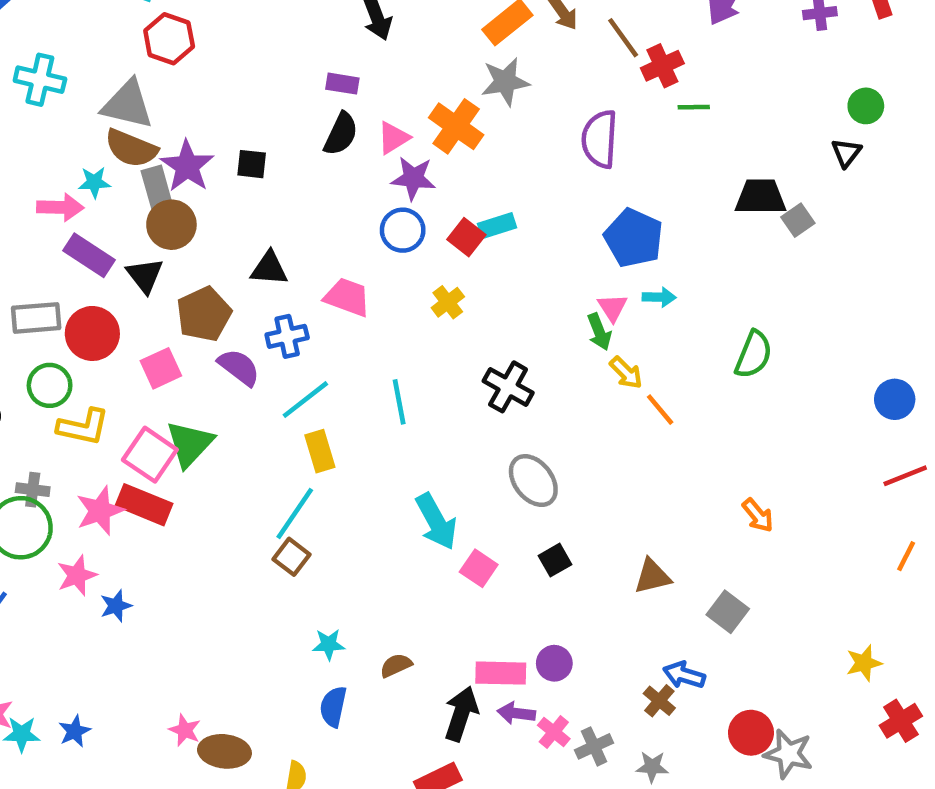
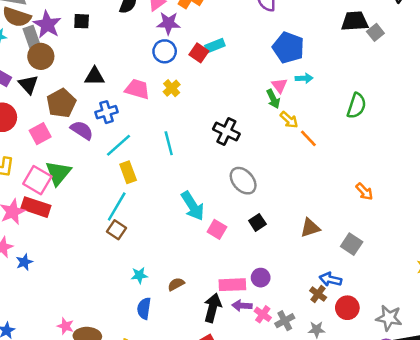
yellow cross: (448, 302) -> (172, 88), moved
red circle: (751, 733) -> (347, 308), moved

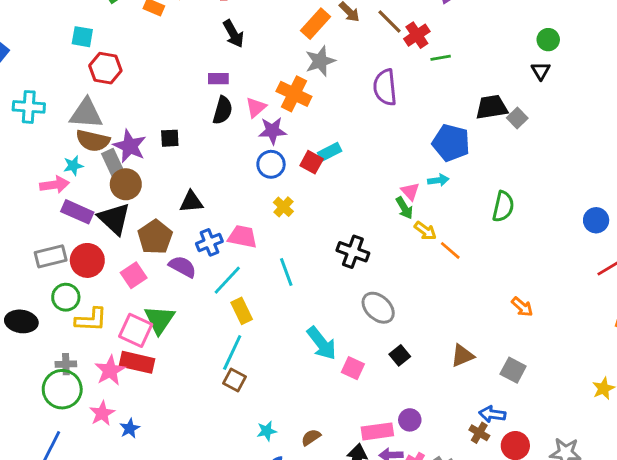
blue pentagon: (288, 48) -> (451, 143), moved
black triangle: (28, 84) -> (114, 219), size x1.4
pink trapezoid: (137, 89) -> (242, 237), moved

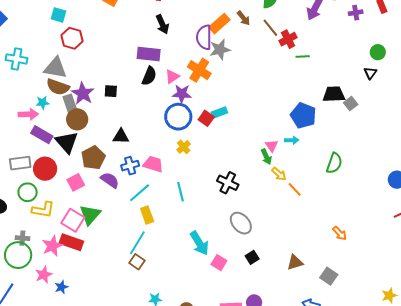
purple rectangle: (218, 79) -> (149, 54), size x1.6
purple semicircle: (385, 87) -> (204, 37), moved
blue circle: (271, 164) -> (178, 117), size x1.4

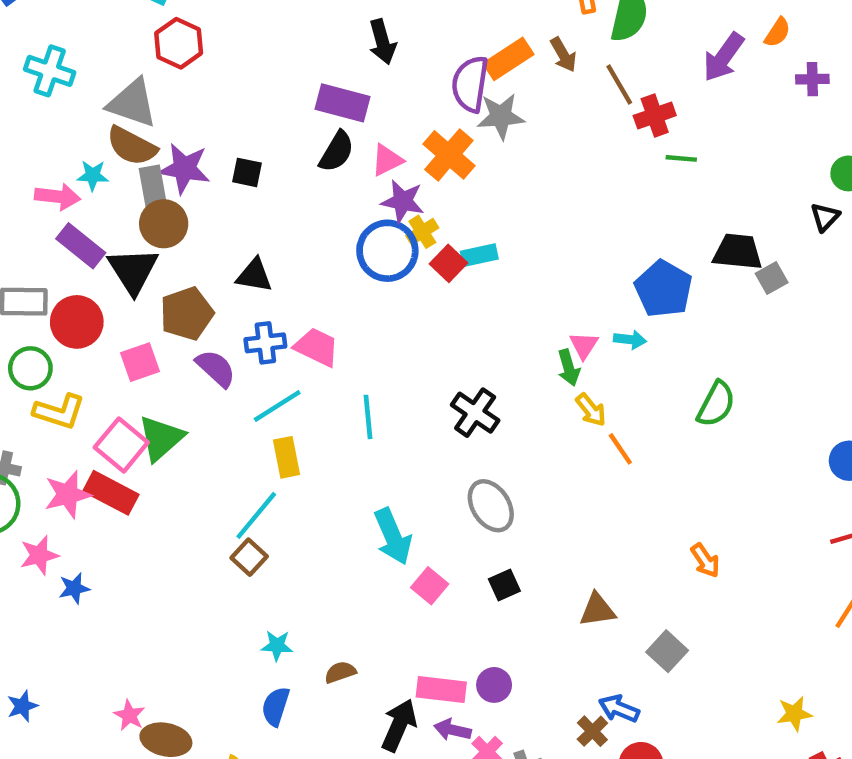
purple star: (83, 93) -> (184, 169), turned -30
yellow cross: (184, 147) -> (422, 232), moved

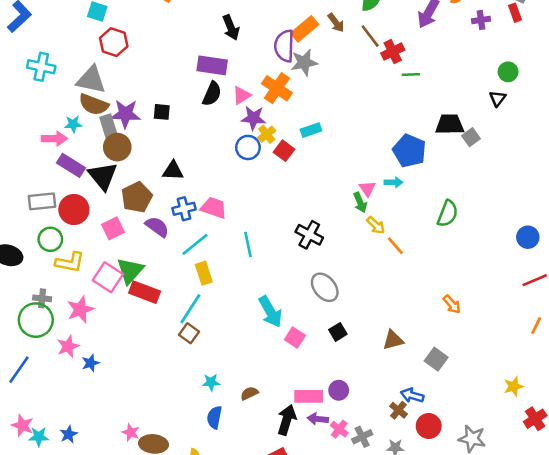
blue circle: (387, 251) -> (248, 147), size x0.7
cyan rectangle: (479, 255) -> (311, 130), moved
red rectangle: (111, 493) -> (145, 292), moved

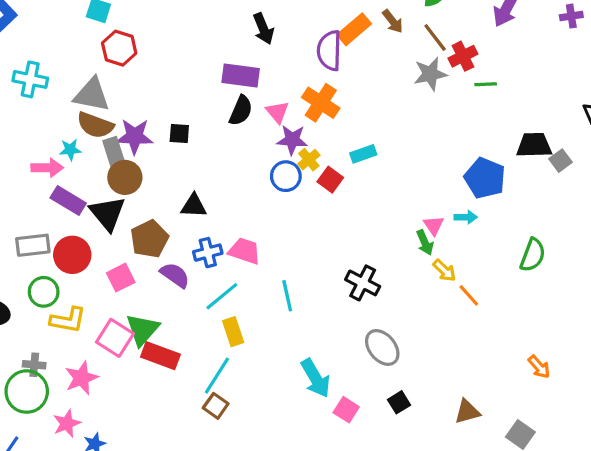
gray star: (304, 62) -> (430, 74), moved
pink triangle: (242, 95) -> (277, 112), turned -36

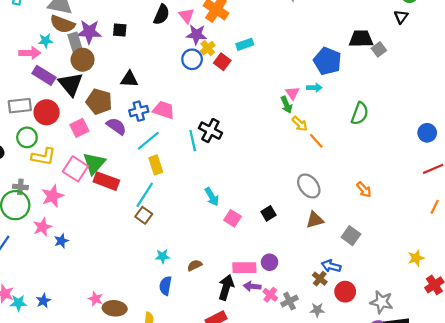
brown pentagon: (149, 239) -> (99, 102), turned -30
black cross: (363, 283) -> (210, 131), moved
gray ellipse: (382, 347) -> (309, 186), moved
cyan arrow: (316, 378) -> (212, 197), size x0.7

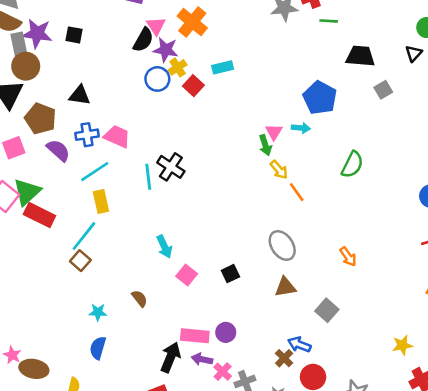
black semicircle: (162, 15) -> (143, 40), moved
black trapezoid: (361, 39) -> (360, 56), moved
brown semicircle: (195, 265) -> (140, 298), moved, turned 72

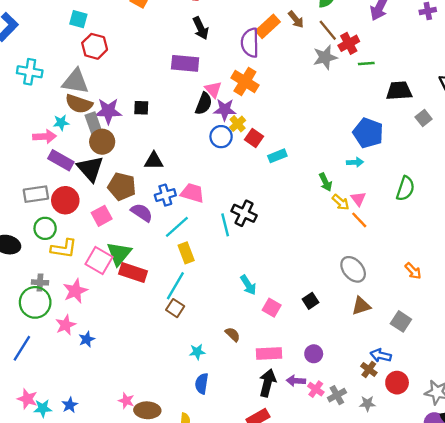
cyan rectangle: (223, 67) -> (277, 156), moved
pink triangle: (274, 132) -> (358, 199), moved
pink rectangle: (195, 336) -> (269, 353), moved

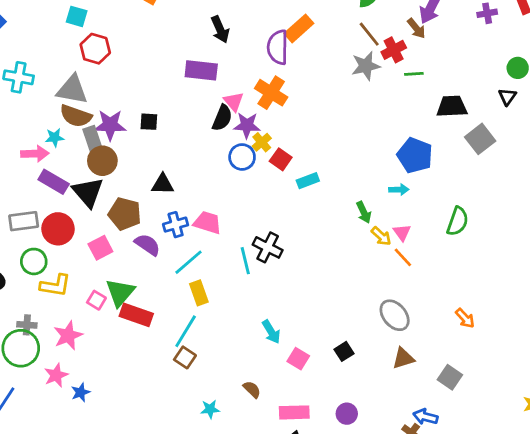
brown arrow: (296, 19) -> (416, 28), moved
gray square: (424, 118) -> (480, 139), size x1.5
pink square: (99, 260) -> (96, 300), size x0.6

